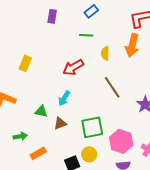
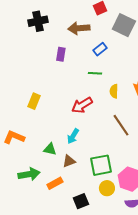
green arrow: (20, 136) -> (29, 174), size x1.5
orange rectangle: (38, 153) -> (55, 183), moved
yellow circle: (89, 154) -> (107, 188), moved

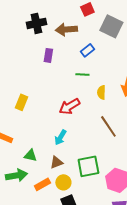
black cross: (38, 21) -> (36, 23), moved
green triangle: (50, 149) -> (30, 155), moved
yellow circle: (107, 188) -> (63, 182), moved

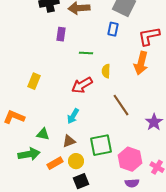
blue rectangle: (87, 50) -> (113, 29), moved, turned -40
green line: (82, 74) -> (86, 53), moved
yellow semicircle: (101, 92) -> (106, 71), moved

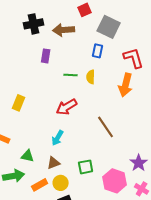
red L-shape: (149, 36) -> (134, 58), turned 85
yellow semicircle: (106, 71) -> (91, 77), moved
purple star: (154, 122) -> (139, 163), moved
green square: (101, 145) -> (86, 167), size x0.7

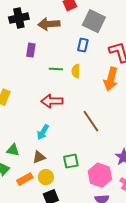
red arrow: (67, 107) -> (52, 101), turned 30

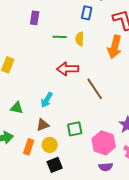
red arrow: (52, 101) -> (68, 69), moved
green triangle: (13, 150) -> (17, 108), moved
orange rectangle: (25, 179) -> (29, 147), turned -42

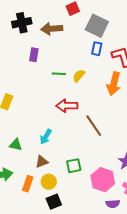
blue rectangle: (87, 13) -> (97, 49), moved
yellow semicircle: (80, 39) -> (79, 76), turned 40
purple semicircle: (106, 167) -> (113, 204), moved

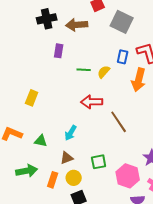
blue rectangle: (97, 49) -> (123, 57), moved

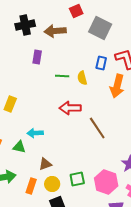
yellow semicircle: (104, 72) -> (82, 78), turned -56
cyan arrow: (71, 133) -> (35, 133), moved, turned 56
green square: (99, 162) -> (77, 179), moved

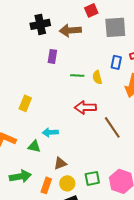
gray square: (100, 28) -> (115, 27), turned -30

